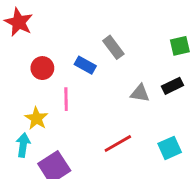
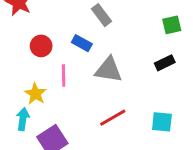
gray rectangle: (113, 47) -> (102, 15), moved
gray triangle: (140, 93) -> (109, 70), moved, size x1.5
cyan square: (170, 148) -> (162, 122), turned 30

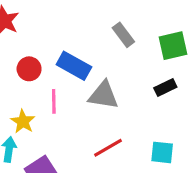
gray rectangle: (102, 15) -> (123, 35), moved
green square: (172, 25) -> (173, 46), size x1.4
blue rectangle: (82, 43) -> (74, 66), size x1.5

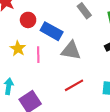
red circle: (29, 69) -> (28, 20), moved
yellow star: (23, 121) -> (18, 49), moved

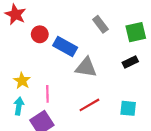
yellow star: (18, 49) -> (22, 81), moved
pink line: (38, 55) -> (47, 94), moved

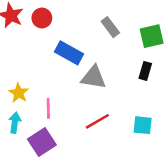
red circle: (40, 34) -> (42, 18), moved
black rectangle: (130, 62) -> (145, 71), turned -48

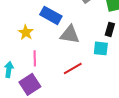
yellow star: (19, 93) -> (26, 32), moved
cyan square: (143, 125) -> (101, 48), moved

